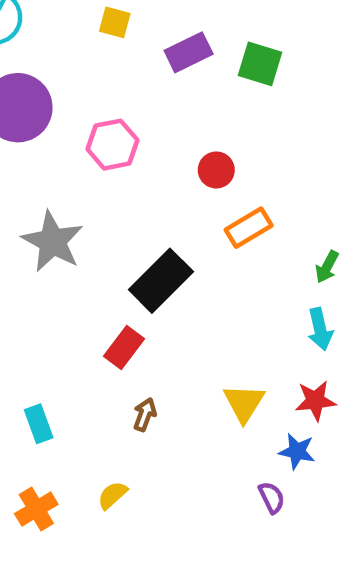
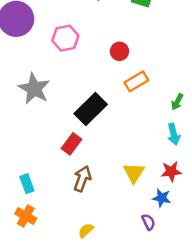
brown arrow: (145, 414) -> (82, 179), size x1.5
yellow semicircle: (112, 495) -> (86, 230), moved
orange cross: (36, 509) -> (26, 216), moved, turned -30

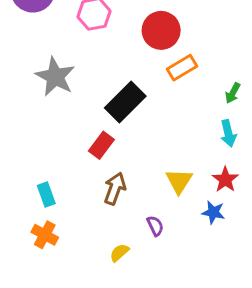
red circle: (120, 51) -> (161, 30), size x1.6
red star: (171, 172) -> (225, 180), turned -30
purple semicircle: (148, 222) -> (155, 226), moved

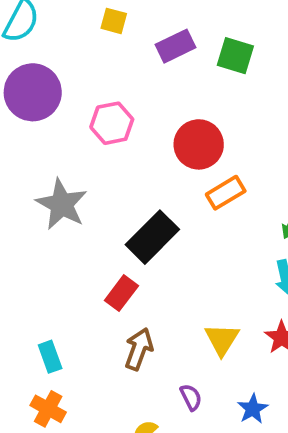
blue star: (213, 212) -> (253, 409), moved, turned 30

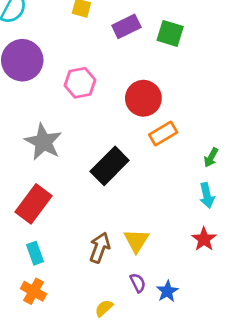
red rectangle: (121, 293) -> (34, 204), moved, size x1.5
yellow triangle: (222, 339) -> (136, 241), moved
blue star: (253, 409) -> (167, 291), moved

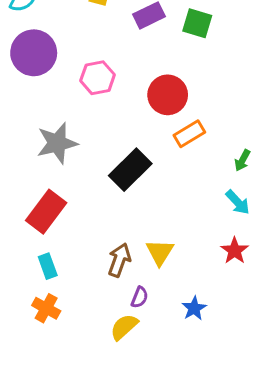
gray star: (43, 142) -> (57, 143), turned 30
cyan arrow: (207, 195) -> (238, 202), turned -30
purple semicircle: (138, 283) -> (140, 297), moved, turned 48
yellow semicircle: (104, 308) -> (124, 327), size x1.4

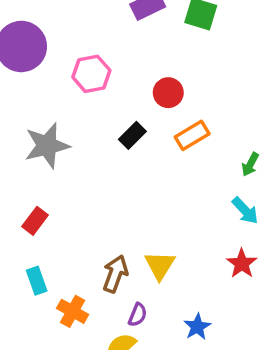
red circle: (168, 95) -> (168, 93), size x0.7
black rectangle: (130, 170) -> (132, 135), moved, size x0.6
red rectangle: (46, 212) -> (35, 221), size x0.6
orange cross: (46, 308) -> (73, 311), moved

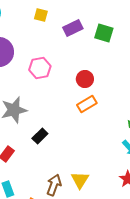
black rectangle: (132, 135) -> (40, 136), moved
orange rectangle: (192, 135) -> (87, 104), moved

